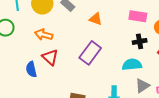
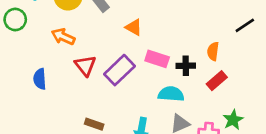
pink rectangle: (138, 16) -> (157, 59), moved
red triangle: (50, 57) -> (85, 66), moved

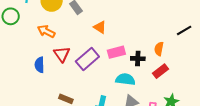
pink rectangle: (157, 59) -> (116, 52), turned -36
blue semicircle: (40, 79) -> (39, 65), moved

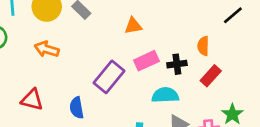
orange triangle: (100, 27) -> (133, 26), moved, turned -32
red triangle: (62, 54) -> (32, 100), moved, turned -30
blue semicircle: (39, 65) -> (77, 108), moved

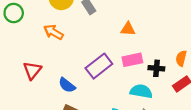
red triangle: (32, 100) -> (32, 70), turned 42
blue semicircle: (77, 108) -> (67, 85), turned -54

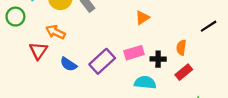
orange triangle: (128, 29) -> (142, 18), moved, turned -32
red triangle: (32, 70) -> (38, 51), moved
blue semicircle: (67, 85) -> (69, 64), moved

